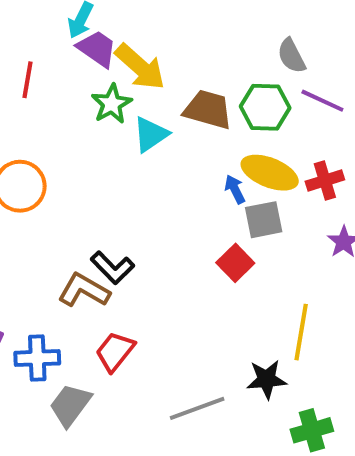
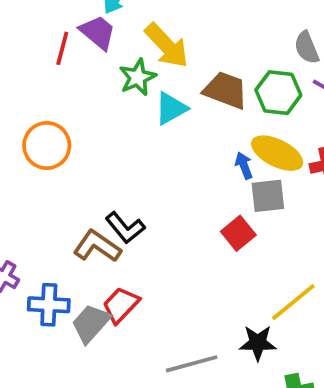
purple trapezoid: (97, 49) -> (98, 32), moved
yellow line: (301, 332) -> (293, 302), turned 36
gray trapezoid: (70, 405) -> (91, 323), moved

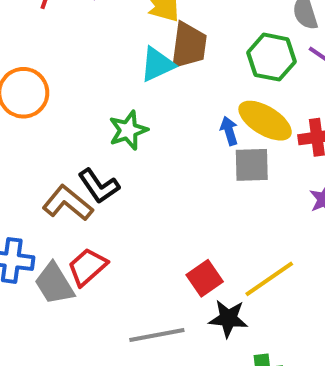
green star: (138, 77) -> (128, 130), moved
brown trapezoid: (225, 90) -> (189, 45), moved, turned 72
red square: (238, 233) -> (205, 278), moved
gray trapezoid: (91, 323) -> (54, 284), turned -78

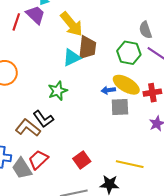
blue arrow: (229, 131) -> (108, 90), turned -80
red square: (205, 278) -> (82, 160), moved
yellow line: (269, 279) -> (130, 164), turned 48

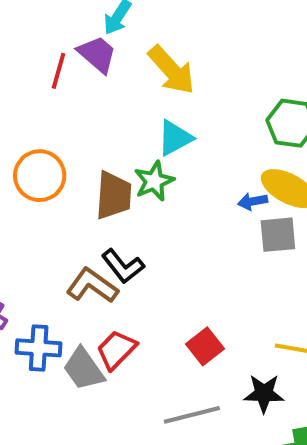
brown trapezoid: (87, 48) -> (114, 195), moved
green star: (58, 91) -> (154, 181), moved

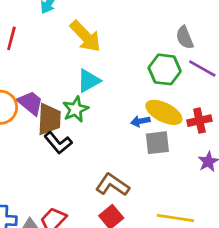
purple trapezoid: (97, 54) -> (30, 103), moved
black L-shape: (123, 266) -> (58, 143), moved
brown L-shape: (92, 286) -> (112, 185), moved

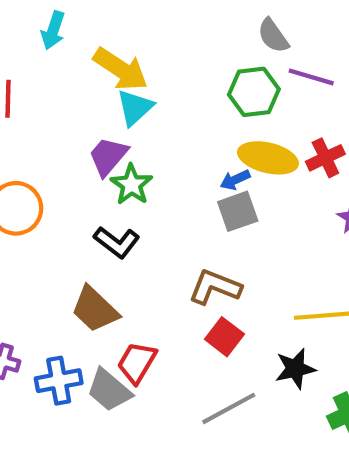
cyan triangle: (89, 81) -> (135, 108), moved
purple trapezoid: (30, 103) -> (108, 156), moved, turned -76
brown trapezoid: (49, 119) -> (95, 309), moved, turned 144
gray square: (157, 143) -> (238, 211), moved

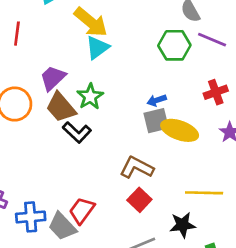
purple trapezoid: (108, 156) -> (53, 78), moved
yellow ellipse: (268, 158) -> (180, 130), moved
brown trapezoid: (95, 309) -> (61, 107), moved

